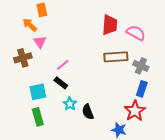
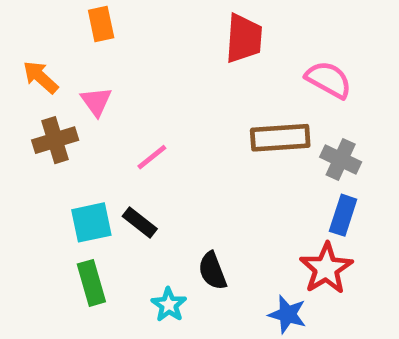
orange arrow: (30, 25) -> (41, 77), moved
red trapezoid: (110, 25) -> (244, 38), moved
black rectangle: (61, 83) -> (140, 222), moved
cyan star: (70, 104) -> (169, 305), moved

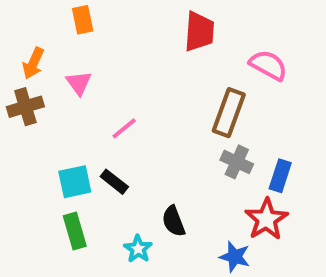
orange arrow: (41, 77) -> (33, 63), turned -108
brown rectangle: (280, 138) -> (229, 113), turned -66
brown cross: (55, 140) -> (25, 107), moved
gray cross: (341, 160) -> (237, 162), moved

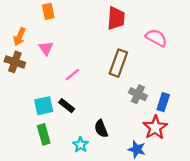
brown cross: (25, 107) -> (15, 62), turned 36
brown rectangle: (229, 113) -> (118, 63), moved

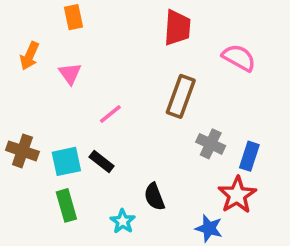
brown cross: (15, 62) -> (22, 151), moved

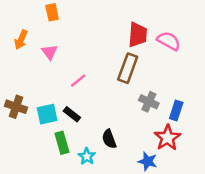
red trapezoid: (177, 28) -> (138, 35), moved
green rectangle: (66, 205) -> (62, 143), moved

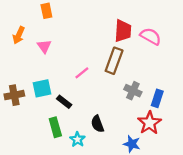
pink line: (78, 81) -> (82, 73), moved
brown cross: (16, 107) -> (14, 95), turned -30
cyan square: (47, 114) -> (42, 88), moved

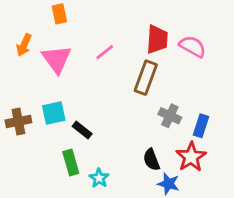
pink triangle: (44, 46) -> (57, 59), size x1.6
pink line: (82, 73) -> (105, 52), moved
black semicircle: (97, 124) -> (151, 160), moved

